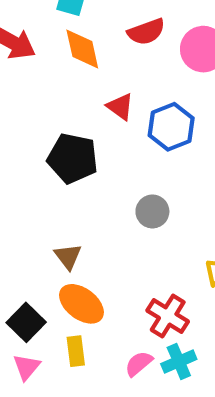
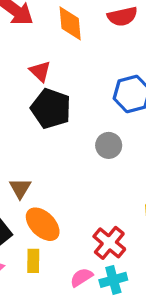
red triangle: (120, 107) -> (40, 71), moved
gray circle: (152, 211) -> (109, 145), moved
brown triangle: (68, 256) -> (20, 188), moved

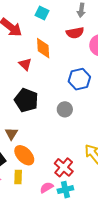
orange diamond: (70, 23) -> (43, 48), moved
black pentagon: (51, 109) -> (26, 100), moved

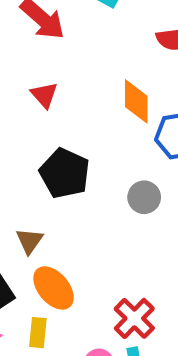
orange diamond: (43, 48) -> (136, 101), moved
red triangle: (25, 64) -> (44, 95), moved

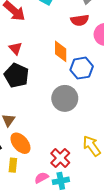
black pentagon: (65, 173) -> (17, 75), moved
gray circle: (144, 197) -> (65, 98), size x1.6

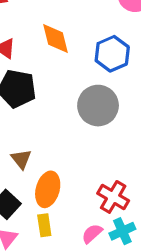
orange diamond: (61, 51) -> (55, 39), moved
orange ellipse: (20, 143) -> (48, 189), turned 70

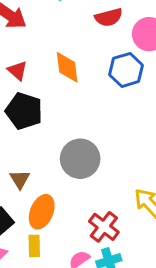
blue hexagon: (112, 54) -> (126, 70), moved
gray circle: (98, 106) -> (80, 159), moved

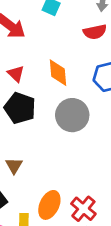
gray circle: (80, 159) -> (72, 115), moved
orange ellipse: (42, 212) -> (49, 205), moved

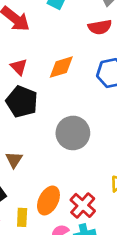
orange diamond: (58, 73) -> (61, 67), turned 76
gray circle: (72, 115) -> (73, 133), moved

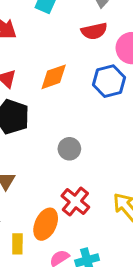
gray circle: (73, 133) -> (69, 149), size x0.6
red cross: (83, 205) -> (75, 202), moved

